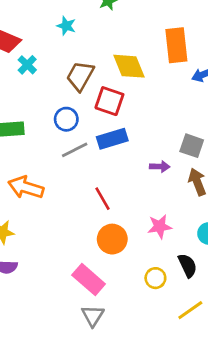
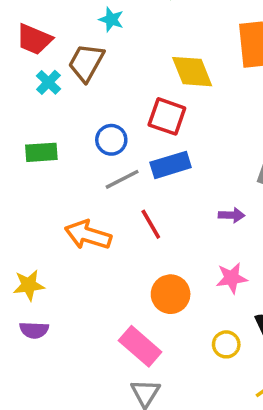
cyan cross: (27, 65) -> (48, 82), moved
brown trapezoid: (80, 76) -> (86, 63), moved
purple arrow: (160, 167) -> (232, 215), moved
orange arrow: (26, 187) -> (88, 235), moved
red line: (102, 199) -> (151, 224), moved

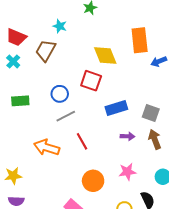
cyan cross: (48, 82) -> (13, 62), moved
blue rectangle: (171, 165) -> (116, 108), moved

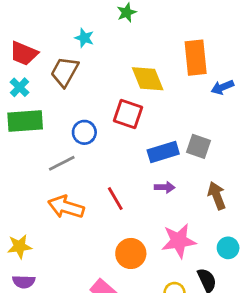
green rectangle: (20, 101) -> (25, 121), moved, size x1.4
gray square: (151, 113) -> (198, 146), moved
gray line: (66, 116) -> (62, 163), moved
purple arrow: (127, 136) -> (165, 187), moved
pink star: (127, 172) -> (179, 241), size x1.4

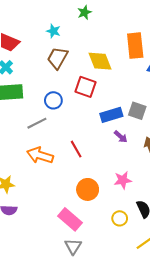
brown trapezoid: (65, 72) -> (58, 58), moved
purple arrow: (165, 187) -> (121, 137), moved, turned 40
pink star: (179, 241) -> (123, 180), size x0.7

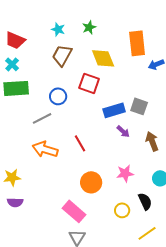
green star: (84, 12) -> (89, 27), moved

